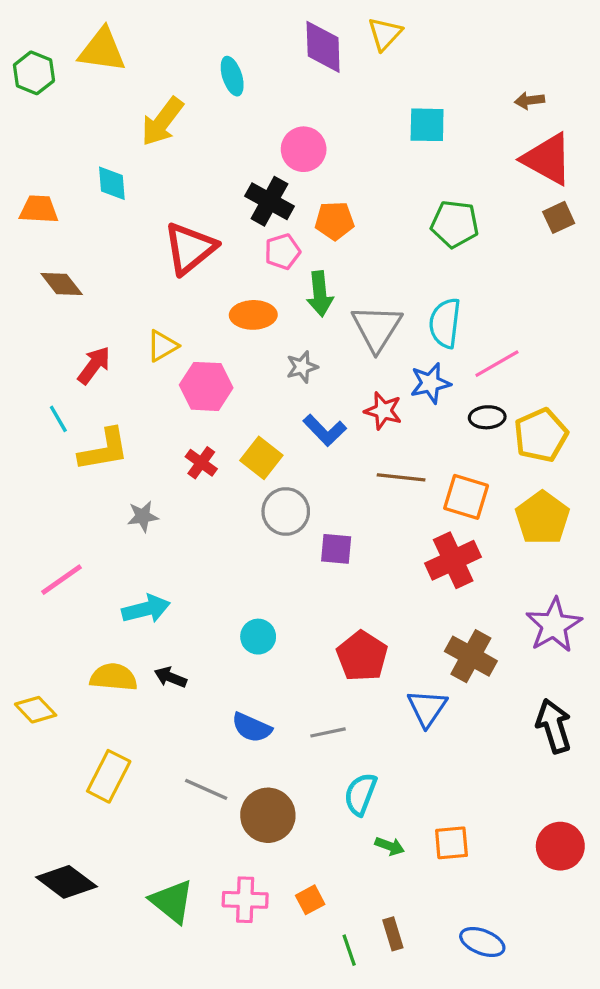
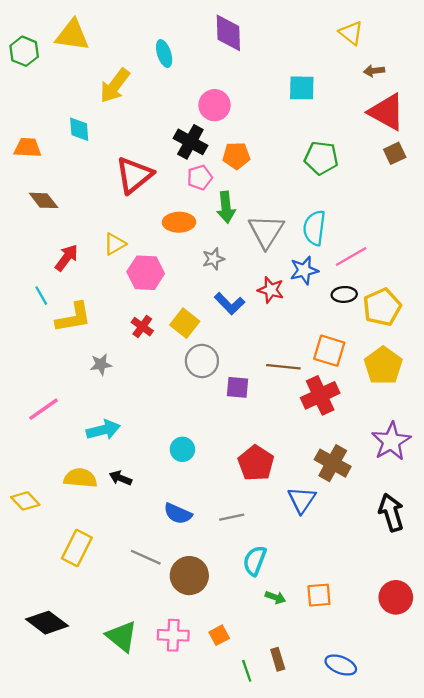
yellow triangle: (385, 34) -> (351, 33), moved, turned -35
brown line: (401, 477) -> (283, 367), moved

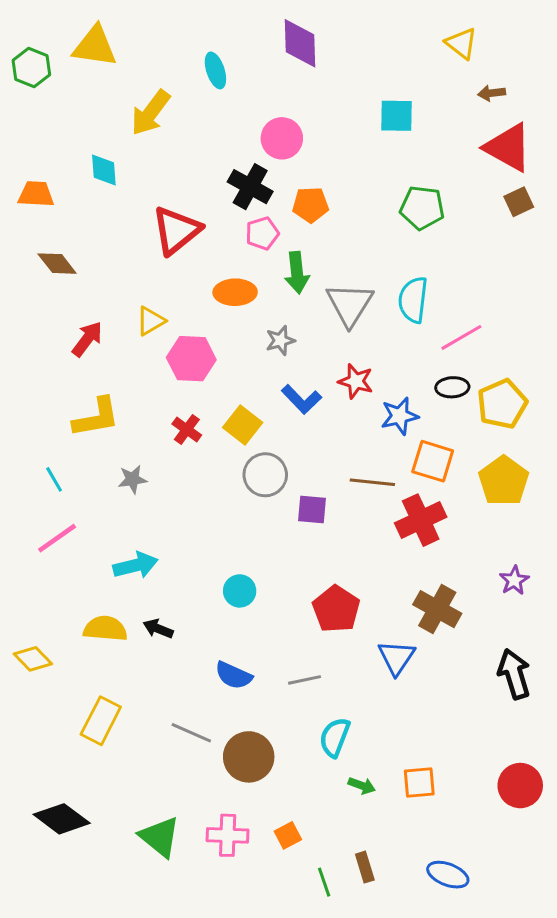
blue star: (304, 270) -> (400, 416), moved
cyan line: (41, 296) -> (54, 479), moved
purple star: (391, 441) -> (514, 580), size x0.6

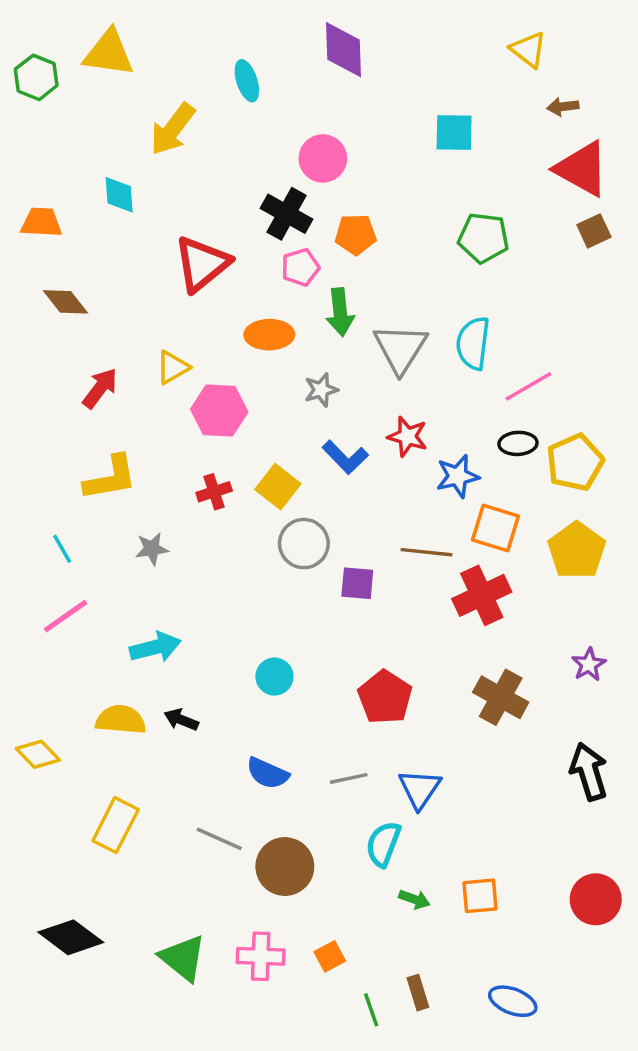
red cross: (187, 430) -> (214, 492), turned 36
blue triangle: (397, 657) -> (420, 789), moved

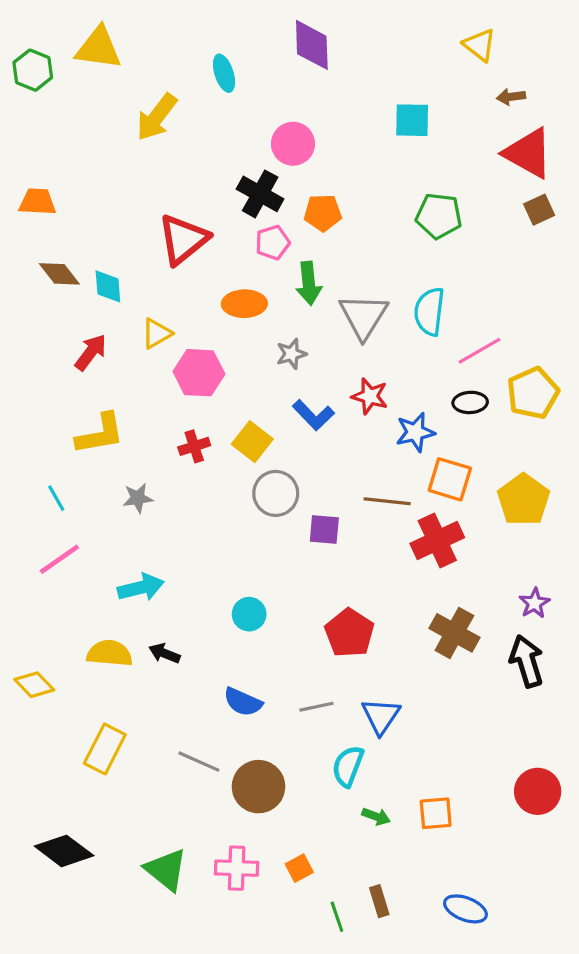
cyan diamond: (119, 195) -> (108, 286), moved
yellow pentagon: (575, 462) -> (533, 393), moved
black arrow: (589, 772) -> (527, 661), moved
red circle: (596, 899) -> (538, 791), moved

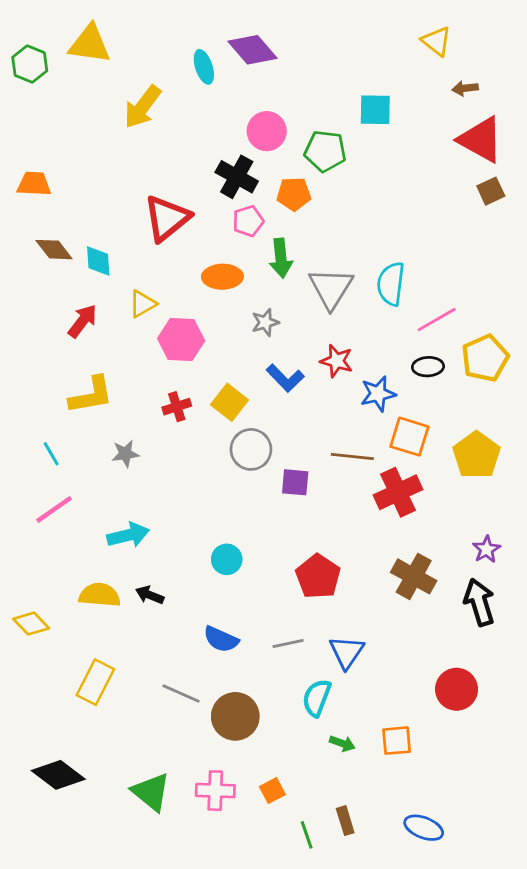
purple diamond: (312, 45) -> (252, 50), moved, turned -39
green pentagon: (439, 216) -> (325, 151), moved
red circle: (538, 791) -> (457, 689), moved

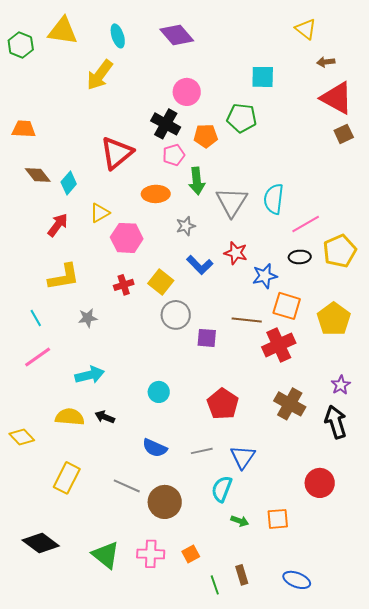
cyan ellipse: (204, 67) -> (118, 36), moved
green pentagon: (325, 151) -> (242, 118), moved
cyan diamond: (98, 261) -> (69, 183), turned 45

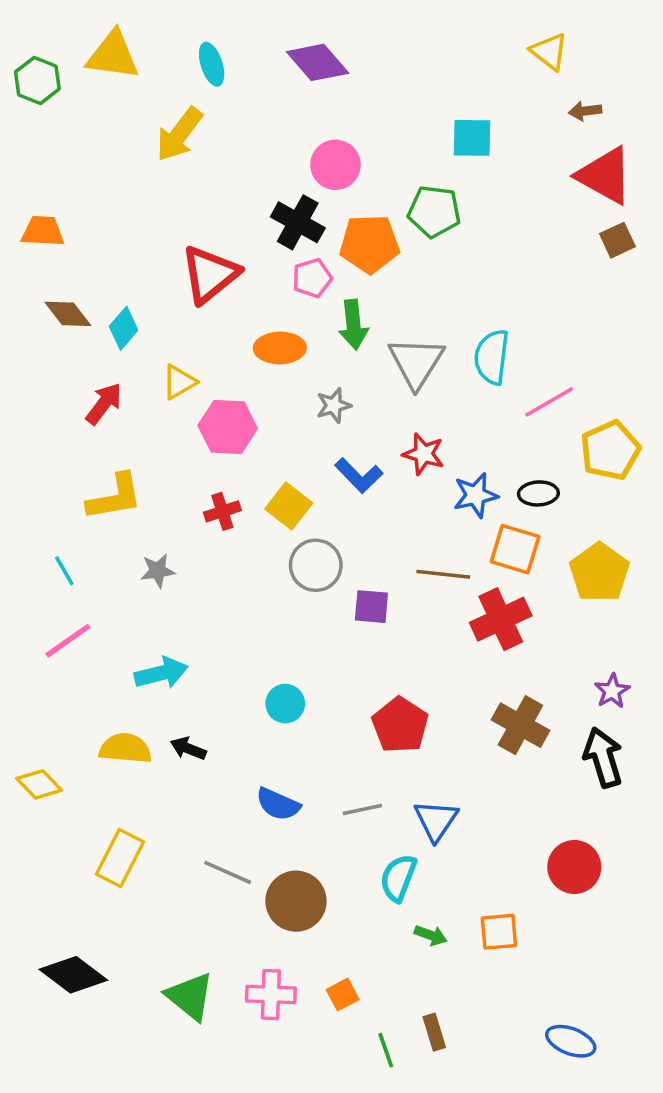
orange pentagon: (206, 136) -> (370, 244), size x1.4
black ellipse: (300, 257) -> (538, 493), moved
blue ellipse: (297, 580) -> (571, 1041), moved

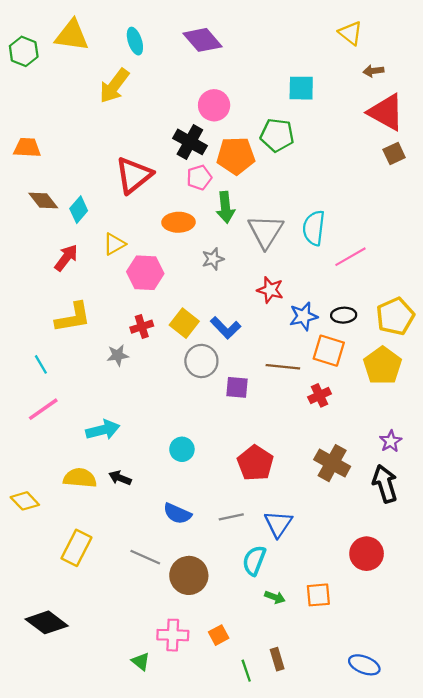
yellow pentagon: (610, 450) -> (395, 316), moved
blue L-shape: (359, 475) -> (226, 328), moved
gray star: (158, 571) -> (118, 355), moved
red cross: (501, 619) -> (320, 395), size x0.6
green triangle: (190, 996) -> (141, 661), moved, size x0.6

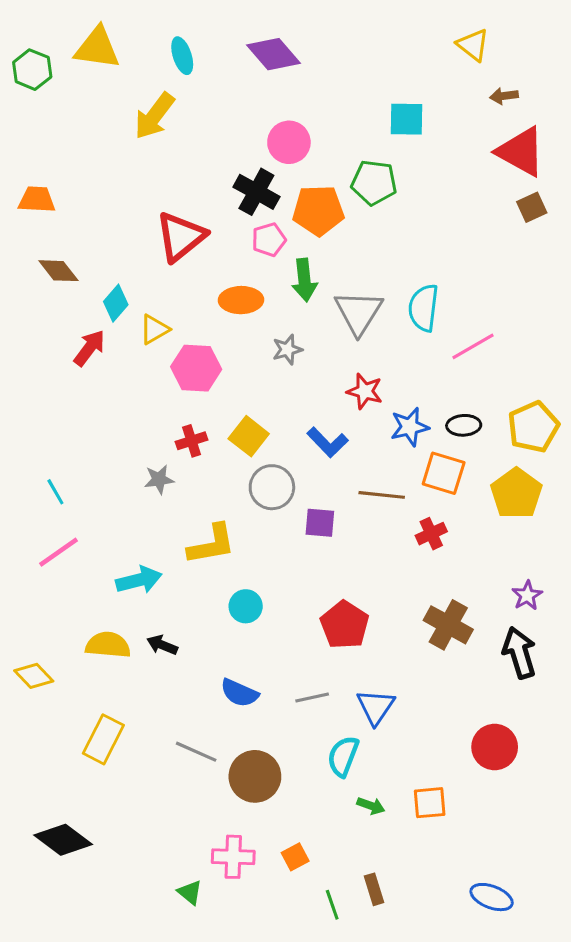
cyan diamond: (79, 210) -> (116, 303), moved
yellow L-shape: (73, 317) -> (212, 544), moved
blue L-shape: (226, 328) -> (328, 442), moved

